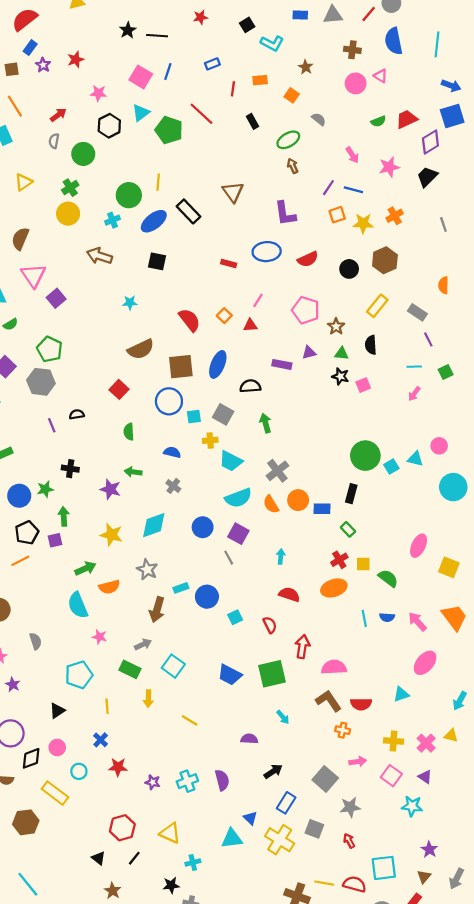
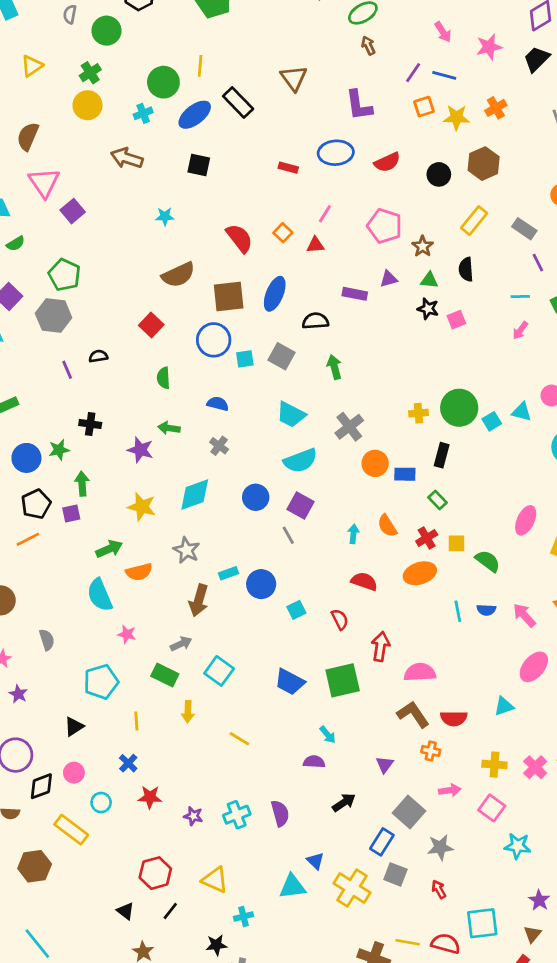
yellow cross: (210, 440) -> (419, 413), moved
orange semicircle: (271, 504) -> (387, 526), moved
cyan arrow: (283, 717) -> (328, 735), moved
purple triangle: (425, 777) -> (385, 765), moved, turned 32
blue rectangle: (286, 803) -> (382, 842), moved

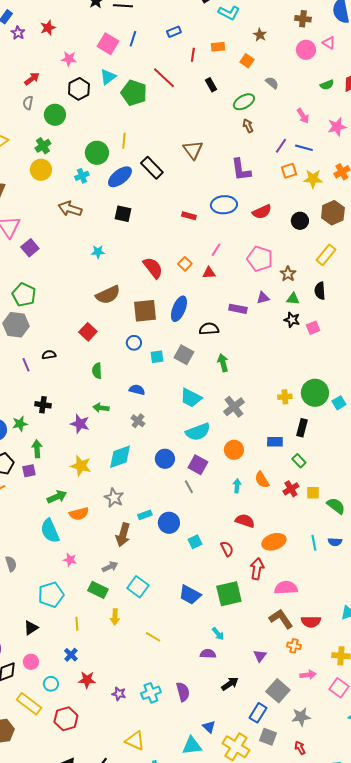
blue circle: (214, 340) -> (134, 343), size x0.6
orange circle: (375, 463) -> (234, 450), moved
orange ellipse: (420, 573) -> (274, 542), moved
red hexagon: (155, 873) -> (66, 719), moved

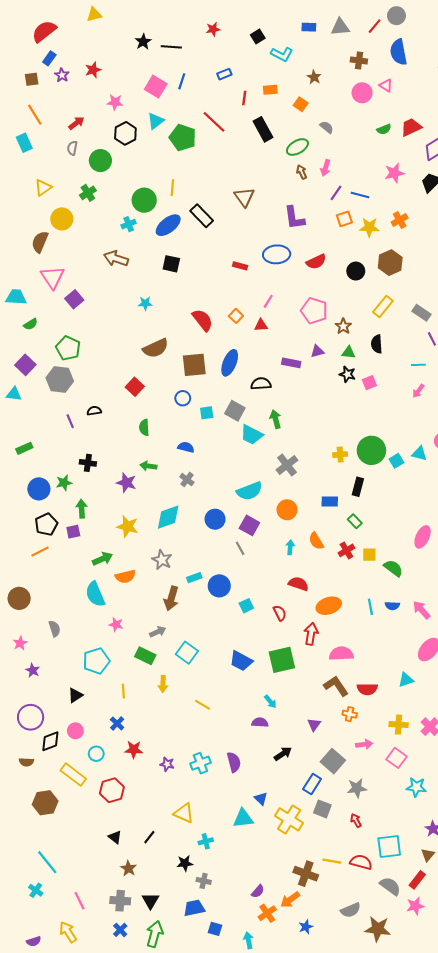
black rectangle: (211, 85) -> (263, 129), size x1.6
pink arrow: (303, 116) -> (326, 168), moved, turned 49
yellow circle: (41, 170) -> (62, 219), moved
cyan trapezoid: (191, 398) -> (252, 435), moved

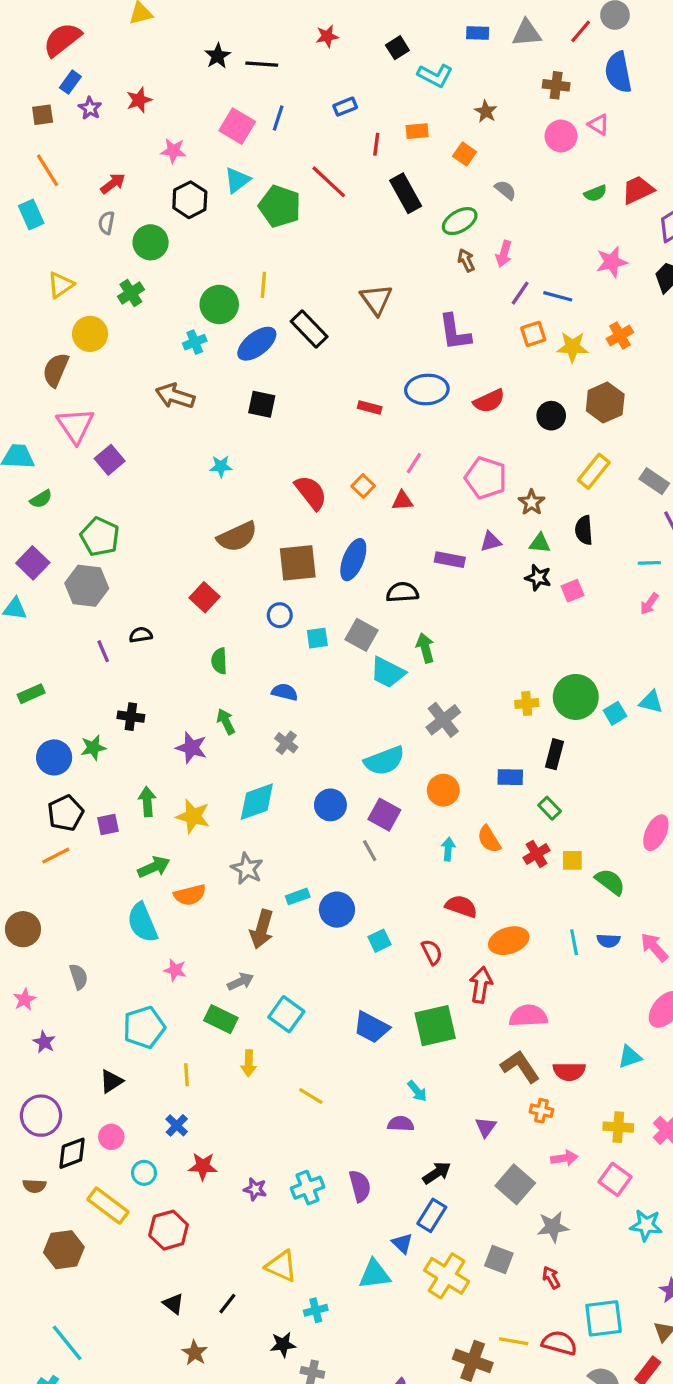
green arrow: (148, 466) -> (226, 721), turned 56
green arrow: (82, 509) -> (147, 802), moved
blue rectangle: (312, 784) -> (432, 1215), moved

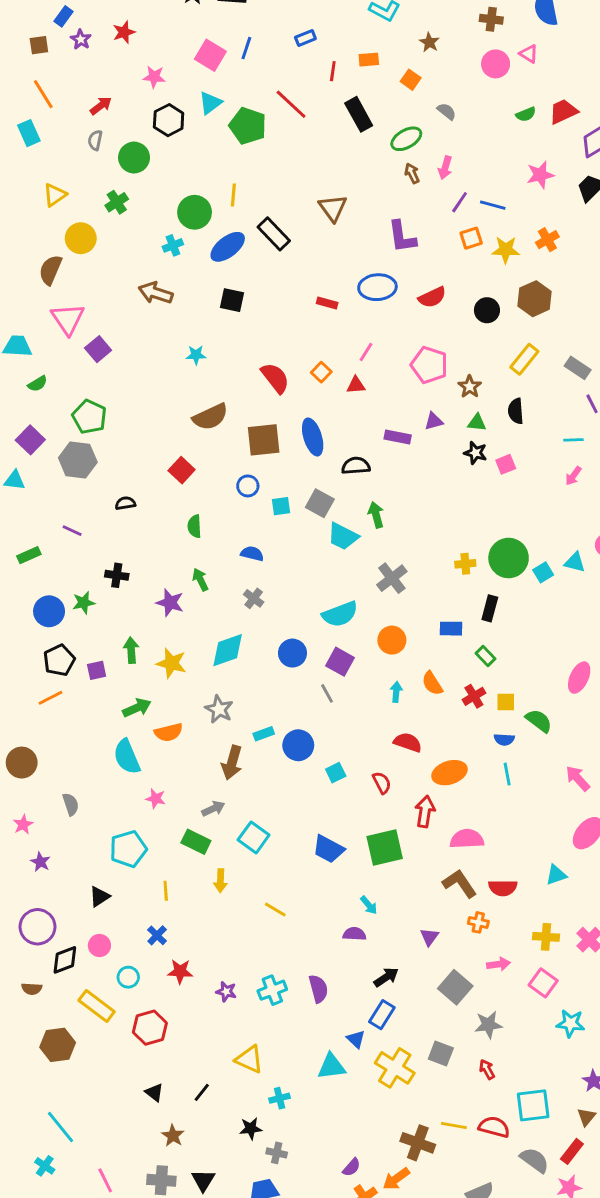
blue ellipse: (353, 560) -> (313, 437), turned -39
purple line: (103, 651) -> (72, 531), moved, turned -42
blue semicircle: (608, 941) -> (504, 739), moved

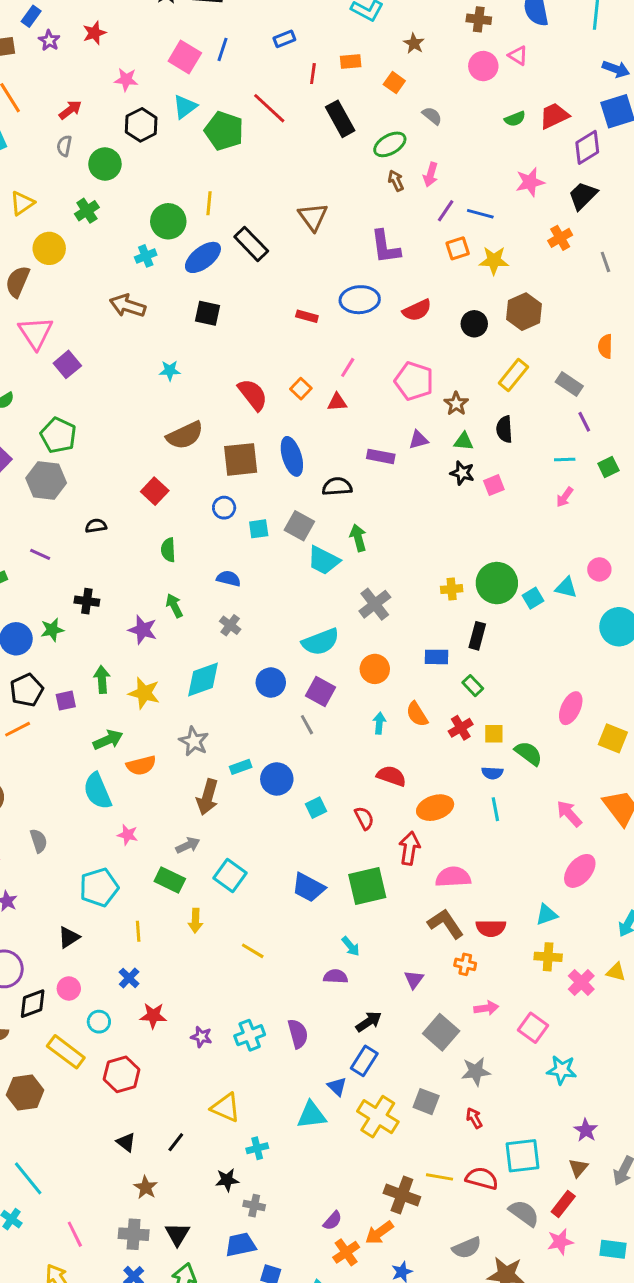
orange cross: (547, 240) -> (560, 238), moved
yellow cross: (546, 937) -> (548, 957), moved

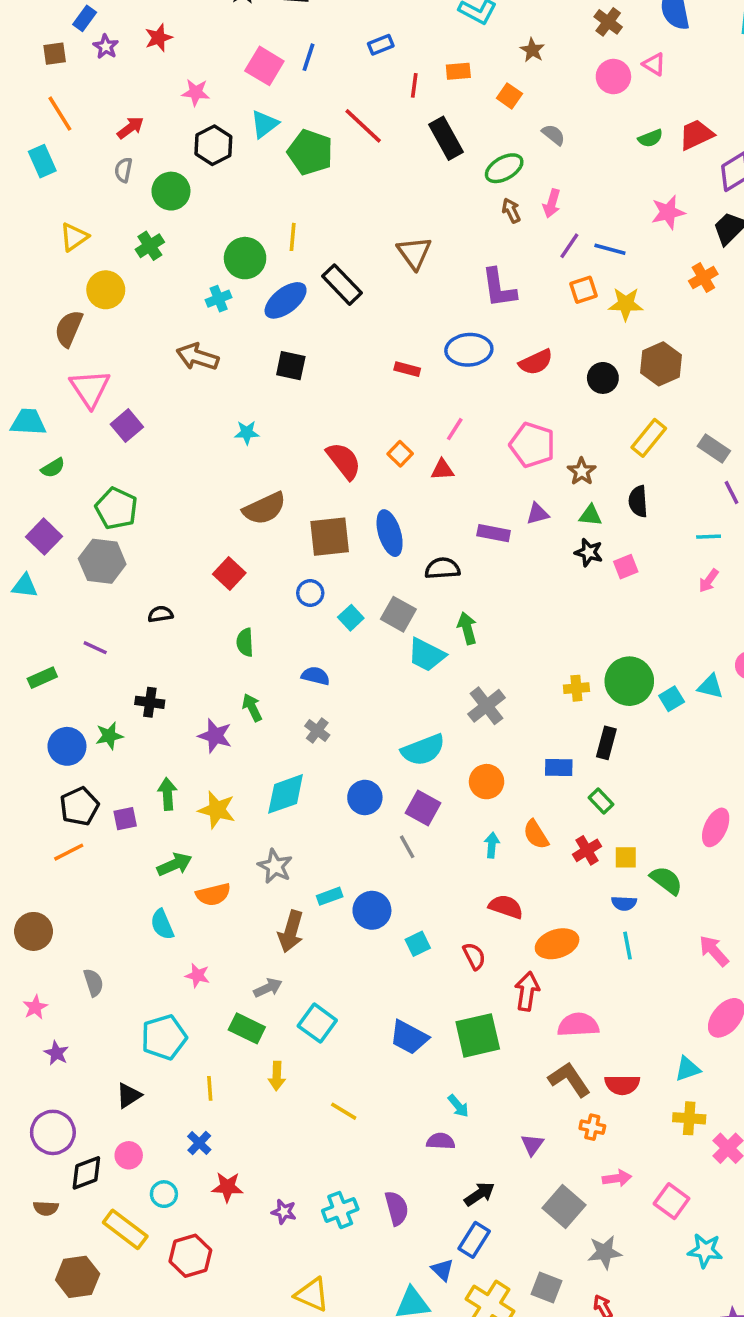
brown cross: (479, 19) -> (608, 22), turned 30
cyan square: (259, 529) -> (351, 618), turned -35
cyan semicircle: (97, 791) -> (162, 924), size x0.7

